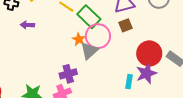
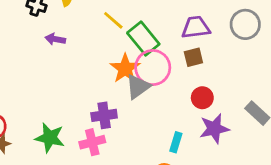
orange star: (79, 39) -> (125, 69), size x1.5
red circle: (149, 53) -> (202, 98), moved, size x0.6
cyan rectangle: (129, 82) -> (176, 142), moved

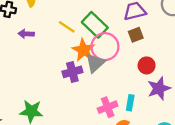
yellow line: (113, 20) -> (67, 27), moved
purple cross: (104, 115) -> (72, 72), moved
pink cross: (92, 142) -> (108, 107), moved

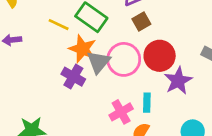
pink circle: (105, 47) -> (124, 59), moved
red circle: (147, 65) -> (160, 56), size x1.5
purple cross: (72, 72) -> (73, 77), turned -36

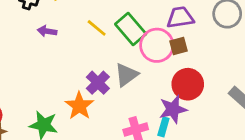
orange star: (82, 49) -> (79, 106), moved
pink circle: (124, 59) -> (157, 45), moved
purple star: (178, 81) -> (173, 109), moved

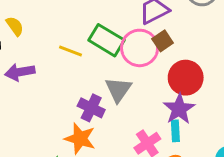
purple arrow: (47, 31) -> (20, 72), size x1.4

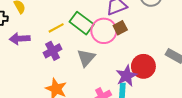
yellow line: (71, 51) -> (56, 28), turned -56
red circle: (186, 78) -> (143, 66), moved
purple cross: (91, 108) -> (53, 51), moved, turned 30

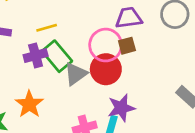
green rectangle: (82, 23) -> (57, 56), moved
red circle: (143, 66) -> (106, 69), moved

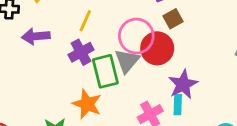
yellow line: (47, 28) -> (85, 21), turned -36
pink circle: (106, 45) -> (136, 36), moved
green rectangle: (57, 56) -> (105, 71), moved, turned 40

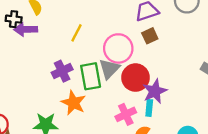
purple arrow: (36, 36) -> (26, 29), moved
red circle: (157, 48) -> (136, 78), moved
purple cross: (81, 52) -> (62, 71), moved

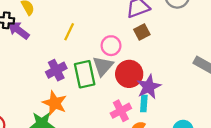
purple arrow: (26, 29) -> (19, 30), turned 40
pink circle: (118, 48) -> (111, 46), size x0.7
orange star: (74, 103) -> (55, 103), moved

